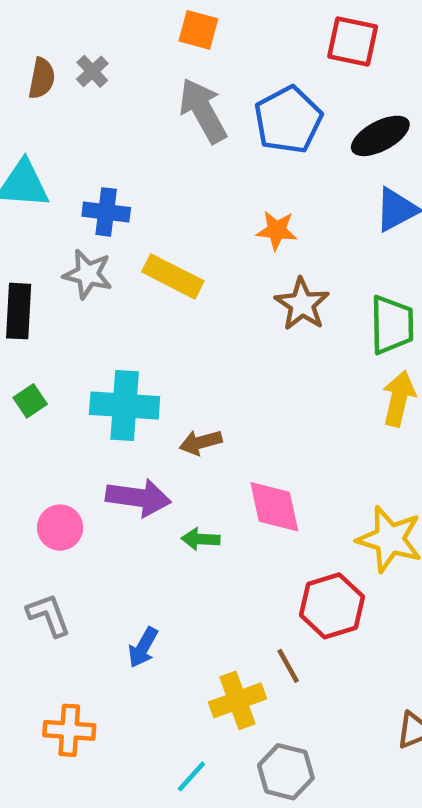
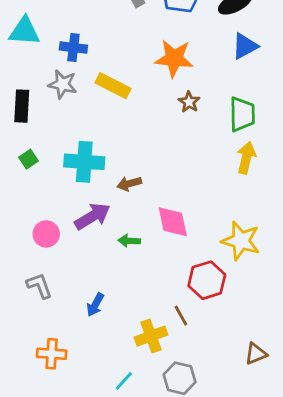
orange star: (277, 230) -> (174, 58), size x1.6
brown star: (302, 304) -> (189, 102), size x0.7
purple arrow: (138, 498) -> (92, 216), turned -39

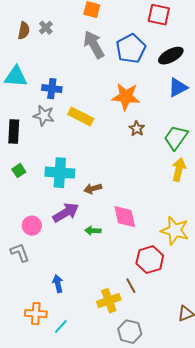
green trapezoid: (242, 114) -> (176, 138), turned -144
gray L-shape: (39, 286) -> (20, 253), moved
blue arrow: (95, 305) -> (58, 284), moved, turned 138
cyan line: (124, 381) -> (61, 327), moved

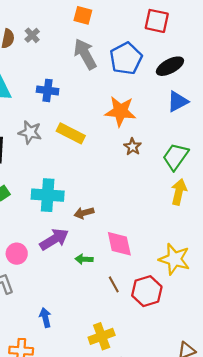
blue cross: (52, 89) -> (48, 90), moved
brown line: (131, 286) -> (114, 284), moved

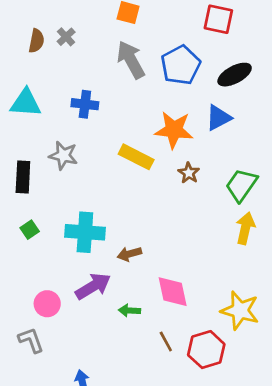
blue triangle: (178, 101) -> (218, 118), moved
yellow rectangle: (71, 133) -> (136, 157), moved

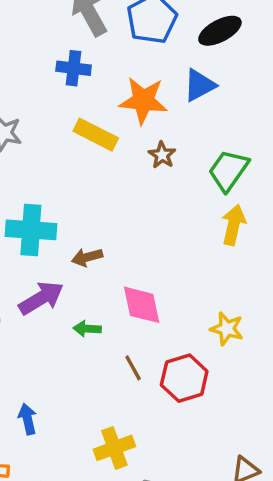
blue cross: (85, 104) -> (74, 68), moved
yellow star: (240, 310) -> (227, 329), size x0.7

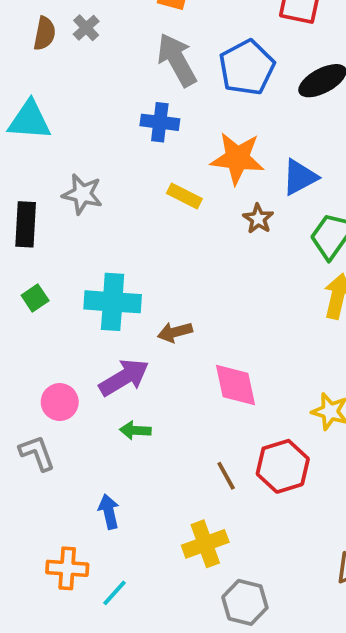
blue triangle: (200, 85) -> (300, 177), moved
yellow rectangle: (96, 135) -> (184, 196), size x0.7
green arrow: (87, 329) -> (135, 430), moved
brown line: (133, 368) -> (226, 476), moved

